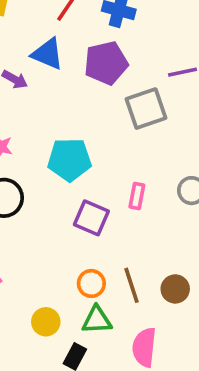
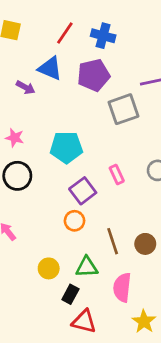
pink rectangle: (137, 196) -> (117, 174), turned -36
purple square: (91, 218) -> (83, 191), turned 30
orange circle: (91, 283) -> (74, 221), moved

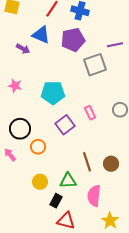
black circle: (17, 176) -> (20, 129), moved
orange circle: (74, 221) -> (38, 147), moved

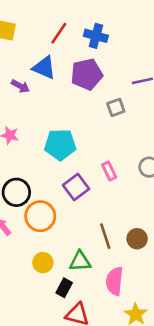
gray square: (95, 65) -> (116, 107), size x0.6
orange circle: (38, 147) -> (40, 216), size x1.5

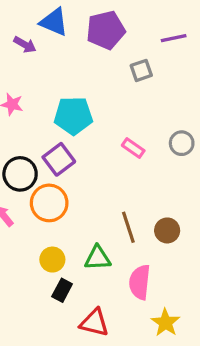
pink rectangle: (109, 171) -> (133, 148), turned -30
purple square: (76, 187) -> (59, 159), moved
black rectangle: (64, 288) -> (62, 290), moved

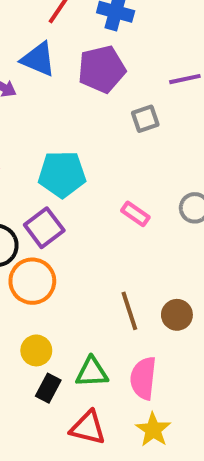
green triangle: (98, 258) -> (92, 372), moved
yellow star: (166, 323) -> (153, 430), moved

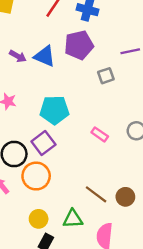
blue triangle: (38, 59) -> (45, 56), moved
brown line: (129, 311) -> (96, 194), turned -35
green triangle: (92, 372) -> (73, 219), moved

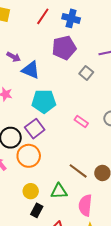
blue triangle: (45, 56) -> (31, 70), moved
gray square: (106, 76) -> (86, 73), turned -32

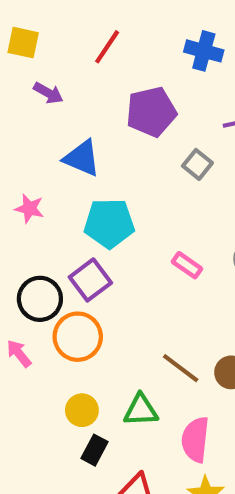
blue cross: (71, 18) -> (204, 51), moved
purple arrow: (14, 57) -> (48, 93), moved

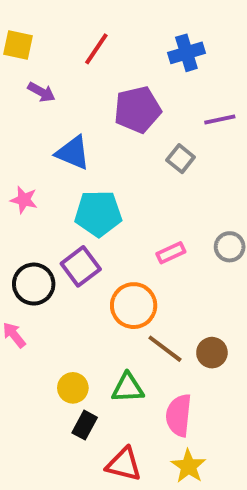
blue cross: (204, 51) -> (186, 53), turned -32
pink rectangle: (187, 265) -> (171, 253), turned -60
orange circle: (78, 337) -> (134, 306), moved

